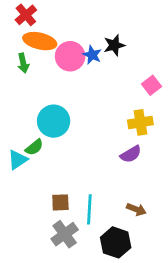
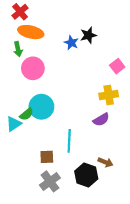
pink circle: (70, 56) -> (33, 68), moved
cyan circle: (54, 121) -> (41, 107), moved
cyan line: (89, 209) -> (69, 141), moved
black hexagon: (116, 242) -> (86, 175), moved

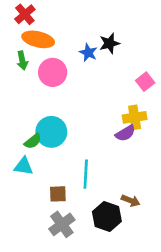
pink circle: (33, 68) -> (53, 72), moved
purple semicircle: (101, 120) -> (125, 133), moved
cyan triangle: (14, 124) -> (24, 166), moved, turned 42

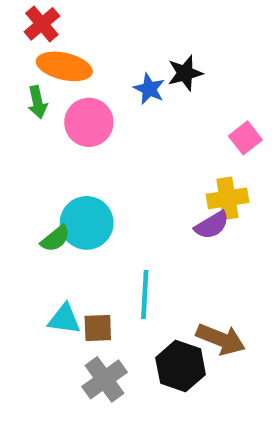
cyan triangle: (24, 166) -> (64, 319), moved
brown arrow: (131, 201) -> (221, 339), size x1.5

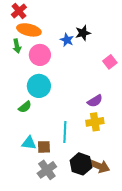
yellow cross: (227, 198) -> (95, 122), moved
cyan circle: (87, 223) -> (39, 86), moved
brown arrow: (221, 339) -> (99, 166), moved

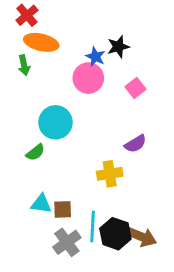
pink circle: (40, 55) -> (88, 78), moved
pink square: (110, 62) -> (135, 88), moved
yellow cross: (95, 122) -> (110, 174), moved
cyan line: (65, 132) -> (93, 227), moved

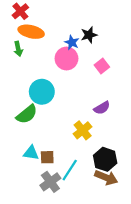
green semicircle: (35, 152) -> (27, 114), size x1.5
yellow cross: (110, 174) -> (83, 130), turned -30
cyan line: (93, 227) -> (70, 170), turned 30
black hexagon: (115, 234) -> (105, 159), moved

